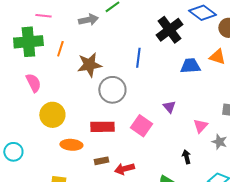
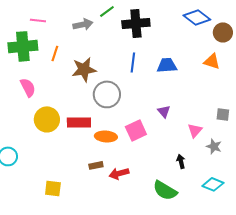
black cross: (169, 30) -> (136, 23), moved, turned 32
blue trapezoid: (190, 66) -> (167, 65), moved
pink square: (141, 126) -> (136, 130), turned 30
red rectangle: (102, 127) -> (79, 122), moved
orange ellipse: (71, 145) -> (106, 136), moved

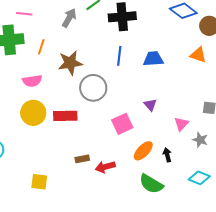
gray arrow: (83, 24) -> (69, 18), turned -48
pink semicircle: (28, 87) -> (32, 81), moved, turned 108
orange ellipse: (106, 136) -> (143, 151), moved, turned -50

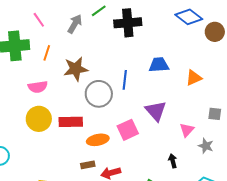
pink line: (24, 14) -> (39, 20), moved, turned 49
orange triangle: (198, 55) -> (194, 78), moved, turned -42
blue line: (119, 56) -> (125, 80), moved
purple triangle: (150, 105) -> (156, 111), size x1.6
orange ellipse: (143, 151) -> (98, 140), moved, turned 35

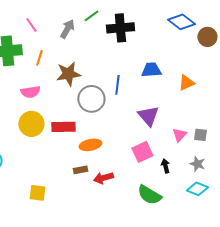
gray square: (215, 114) -> (200, 135), moved
pink square: (128, 130) -> (142, 152), moved
gray star: (206, 146) -> (197, 164), moved

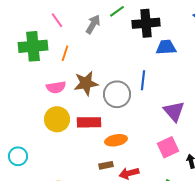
blue trapezoid: (151, 70) -> (166, 47), moved
brown star: (68, 74) -> (86, 83), moved

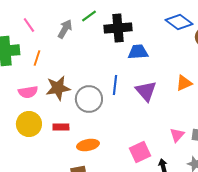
purple triangle: (174, 111) -> (146, 91), moved
red rectangle: (89, 122) -> (61, 127), size x0.7

